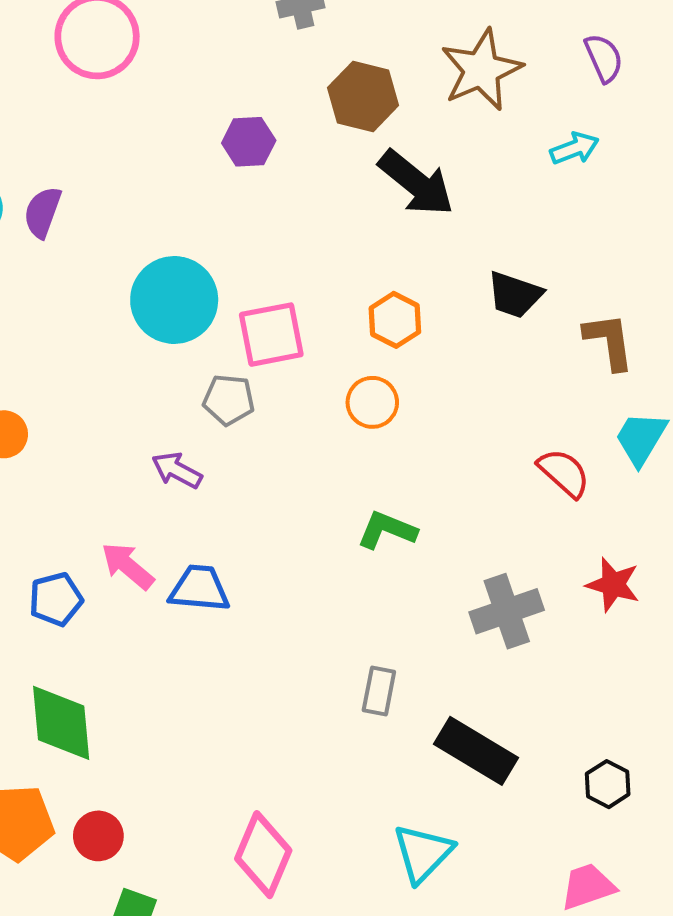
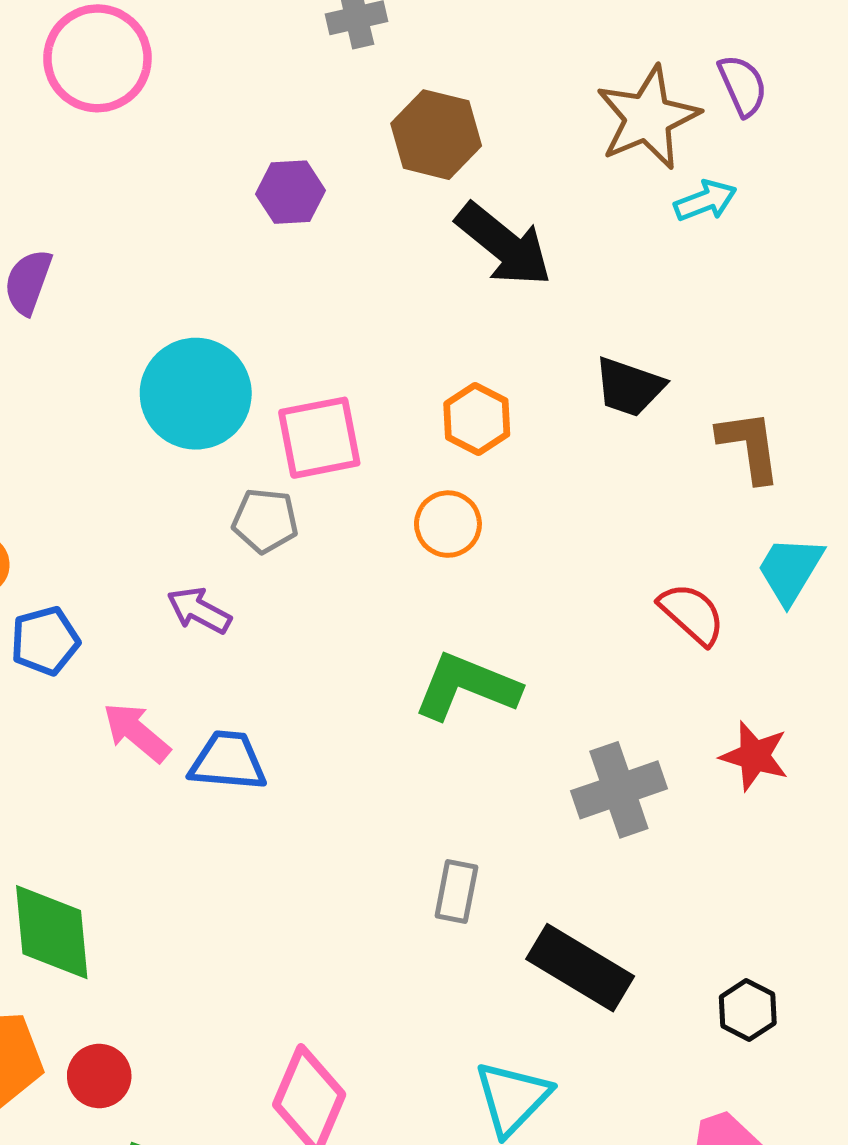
brown star: (481, 70) -> (648, 118), moved
green L-shape: (387, 530) -> (467, 687), size x1.4
blue pentagon: (56, 599) -> (45, 641), moved

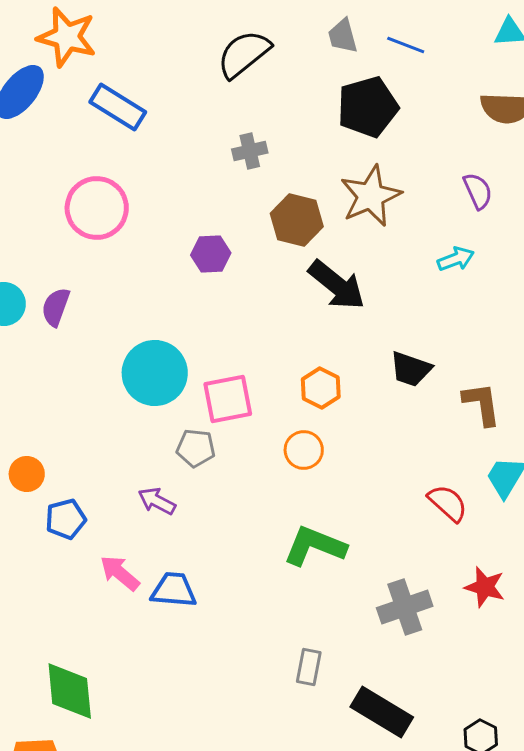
pink circle: (97, 58) -> (97, 208), moved
brown star: (648, 118) -> (371, 196), moved

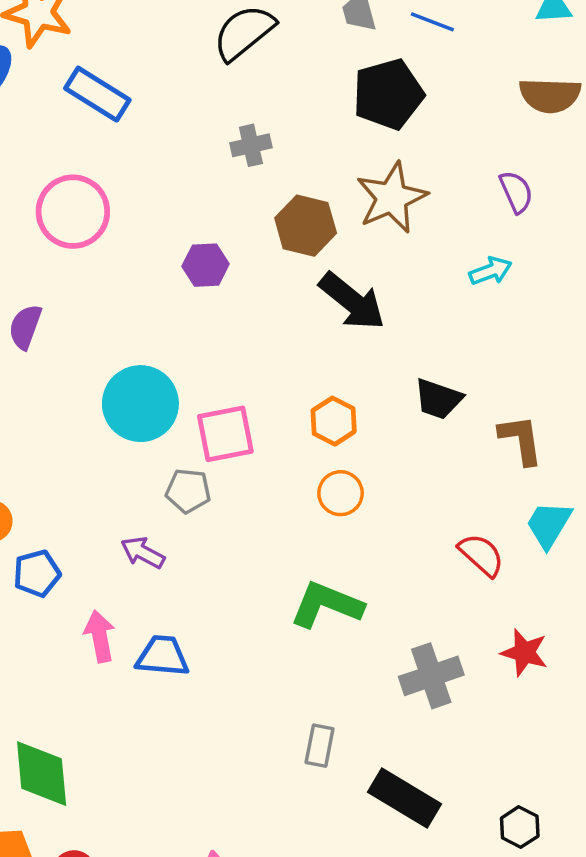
orange circle: (304, 450) -> (341, 493), moved
pink arrow: (120, 573) -> (100, 636), turned 39

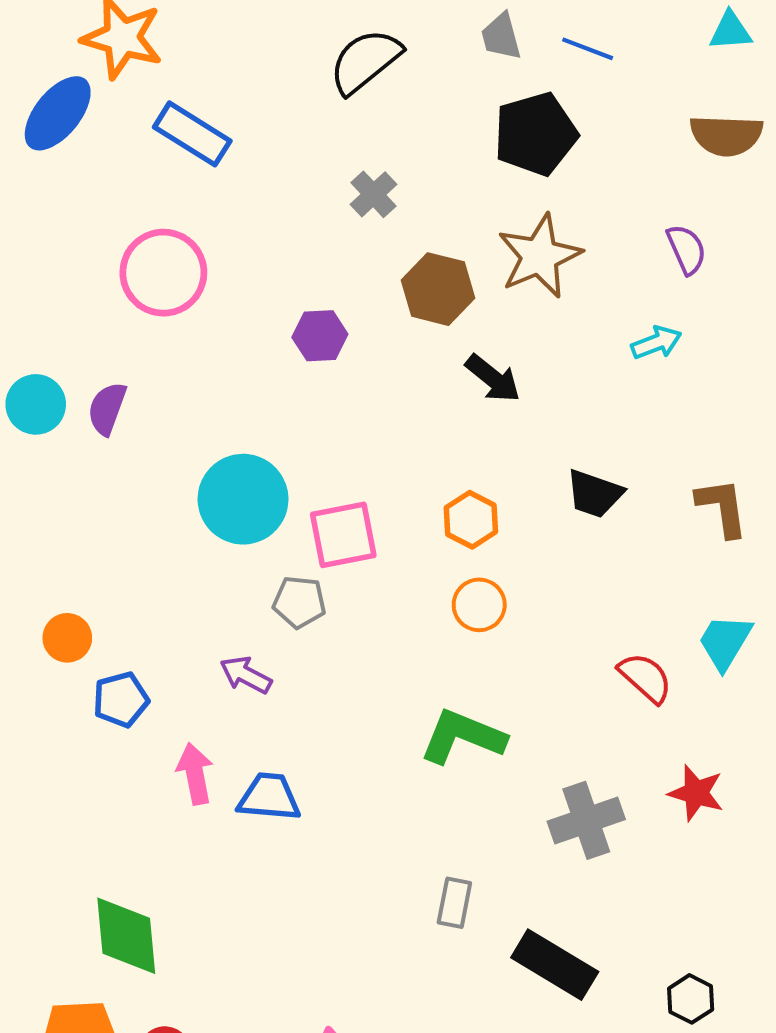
gray cross: (251, 145) -> (373, 194), turned -30
black arrow: (352, 301) -> (493, 378), size x0.7
brown L-shape: (521, 440) -> (722, 507), moved

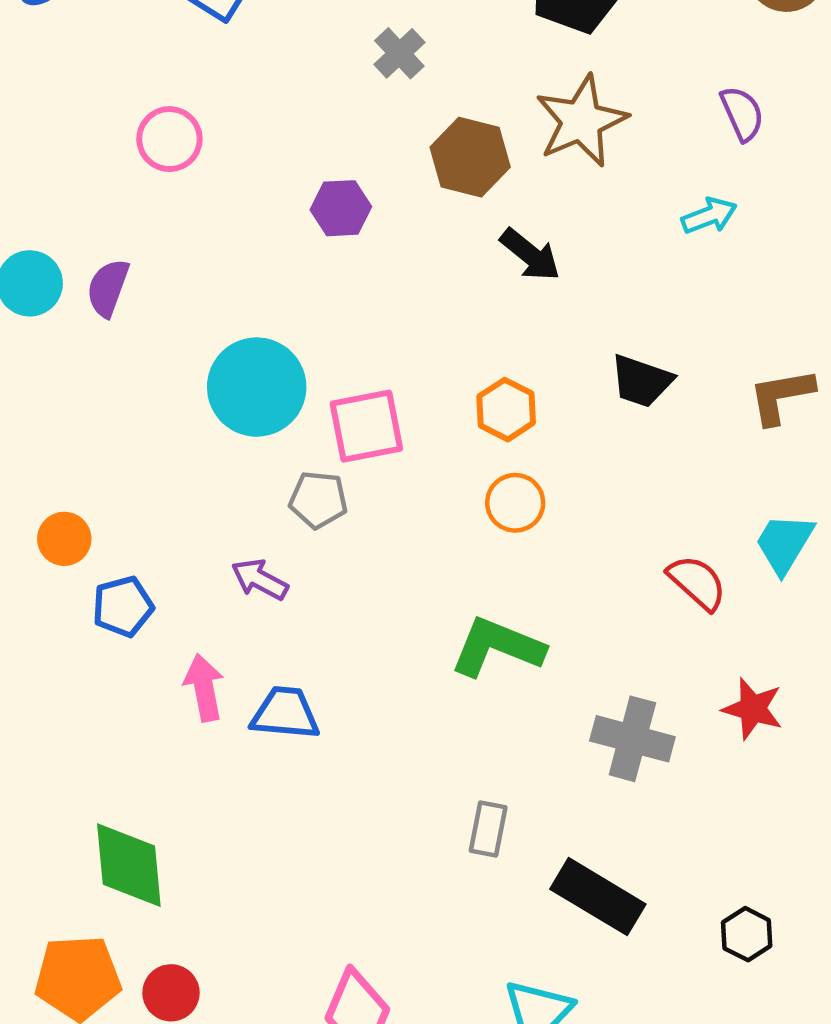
pink circle: (163, 273) -> (169, 139), size x0.7
brown L-shape: (722, 507) -> (781, 396), turned -92
gray cross: (586, 820) -> (632, 739), turned 34

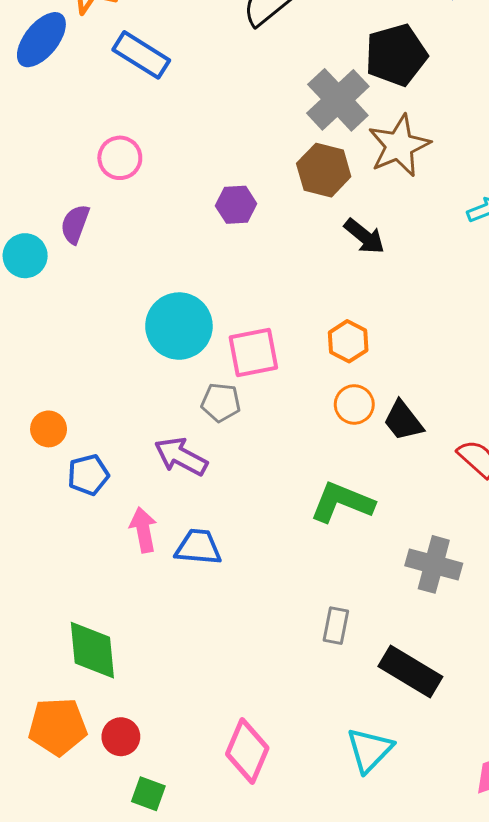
gray cross: (399, 53) -> (338, 100), moved, size x1.8
purple semicircle: (108, 288) -> (75, 224), moved
black trapezoid: (641, 381) -> (403, 421), moved, turned 33
purple arrow: (260, 579) -> (181, 456), size x1.4

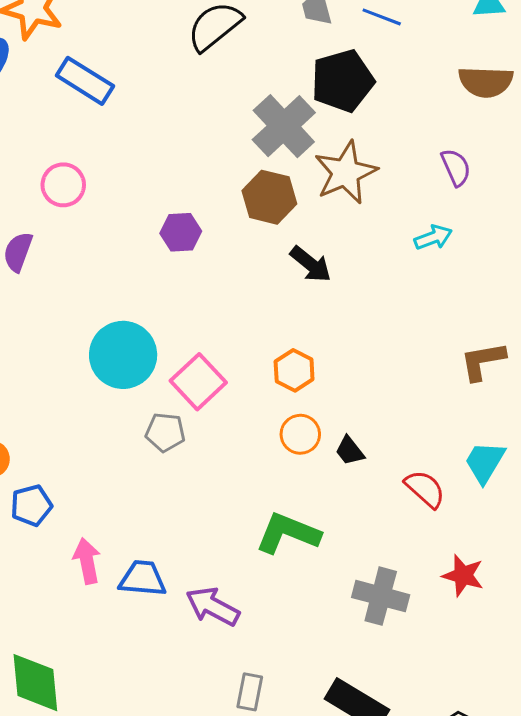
pink square: (253, 353) -> (198, 382), turned -32
black trapezoid: (403, 421) -> (350, 451), size x0.7
purple arrow: (181, 456) -> (213, 606), moved
gray rectangle: (336, 626) -> (250, 692), moved

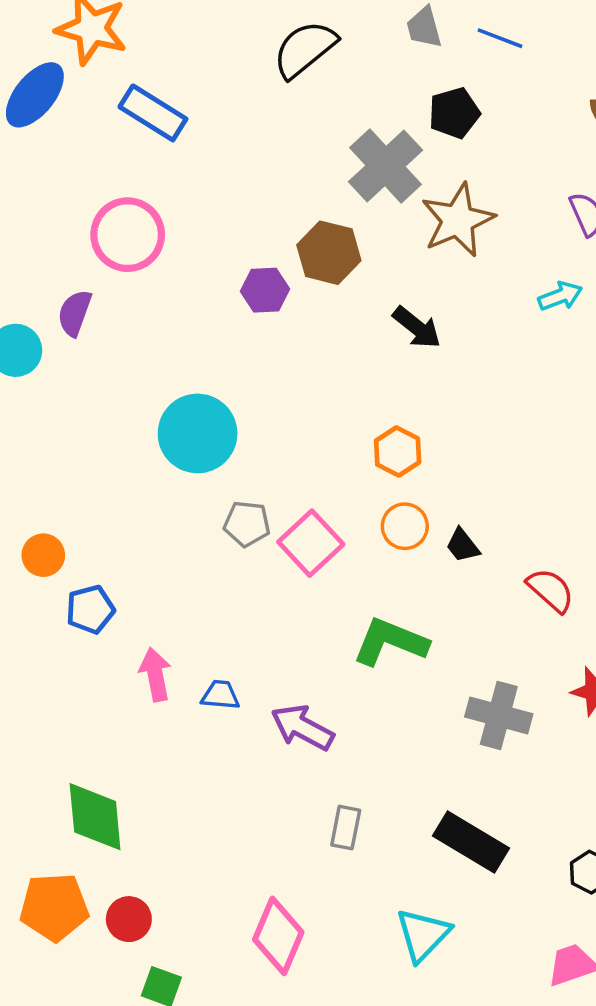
black pentagon: (343, 81) -> (454, 113), size x0.7
pink circle: (63, 185) -> (128, 235), size x1.4
brown hexagon: (269, 197) -> (329, 253), moved
pink square: (198, 382) -> (311, 543), moved
blue trapezoid: (143, 579) -> (220, 695), size x0.7

